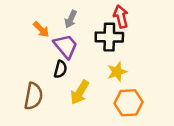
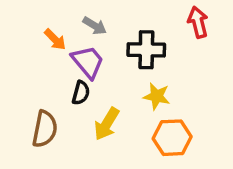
red arrow: (121, 17) -> (198, 22), moved
gray arrow: (71, 19) -> (95, 26), turned -84
yellow star: (117, 72) -> (157, 96), turned 30

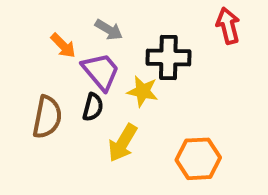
yellow star: (157, 96) -> (143, 91), moved
brown semicircle: (45, 129) -> (47, 117), moved

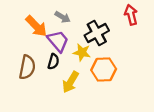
orange arrow: (63, 46) -> (36, 26), size x1.5
black cross: (168, 57) -> (97, 33), turned -30
orange hexagon: (198, 159) -> (104, 70), moved

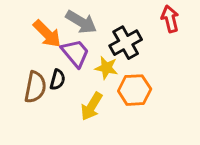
gray arrow: (63, 17) -> (81, 22), size x1.5
black semicircle: (53, 62) -> (58, 80), moved

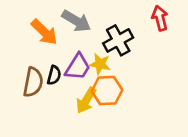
purple trapezoid: (75, 53) -> (78, 67), moved, turned 72
orange hexagon: (135, 90) -> (107, 91), moved

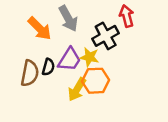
red arrow: (160, 18) -> (127, 16), moved
gray arrow: (76, 21) -> (68, 19), turned 30

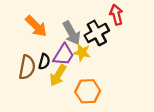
gray arrow: (68, 19) -> (72, 33), moved
orange hexagon: (96, 81) -> (88, 91), moved
yellow arrow: (77, 89) -> (58, 75), moved

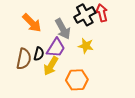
black cross: (97, 33) -> (85, 15), moved
yellow star: (82, 52) -> (86, 46), moved

